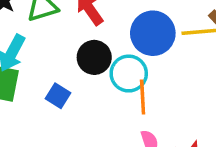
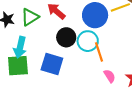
blue square: (58, 96) -> (52, 64), size x1.6

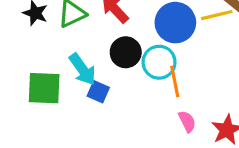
cyan arrow: (20, 47) -> (83, 69), moved, turned -55
blue square: (52, 64) -> (98, 92), size x0.6

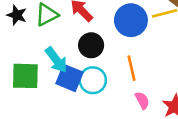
cyan circle: (159, 62) -> (93, 80), moved
blue square: (98, 92) -> (69, 78), size x1.5

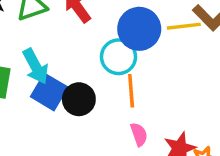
black circle: (91, 45) -> (79, 99), moved
cyan circle: (93, 80) -> (119, 57), moved

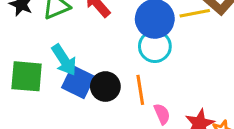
cyan circle: (119, 57) -> (155, 46), moved
orange line: (131, 91) -> (140, 90), moved

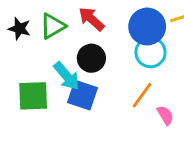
black circle: (105, 87) -> (91, 58), moved
orange line: (140, 90) -> (142, 95), turned 52

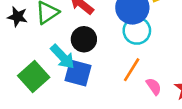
green square: (33, 96) -> (34, 76), turned -36

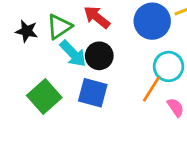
cyan circle: (137, 31) -> (169, 66), moved
cyan arrow: (63, 57) -> (73, 54), moved

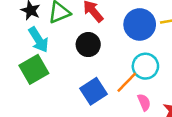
cyan arrow: (73, 54) -> (39, 40), moved
blue square: (93, 93) -> (94, 91), moved, turned 30

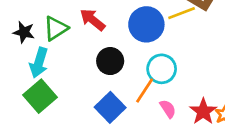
cyan arrow: (39, 40) -> (39, 63), turned 60
black circle: (88, 45) -> (110, 61), moved

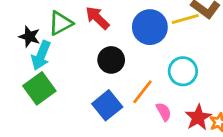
black star: (24, 32) -> (29, 37), moved
cyan circle: (162, 69) -> (183, 71), moved

